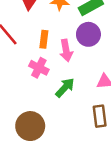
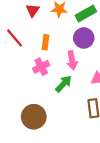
pink arrow: (66, 50) -> (72, 60), moved
pink cross: (39, 68) -> (41, 67), turned 35

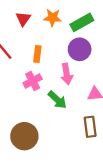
green arrow: (64, 84) -> (57, 100), turned 90

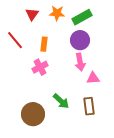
pink arrow: (67, 74) -> (80, 62), moved
green arrow: (57, 100) -> (61, 101), moved

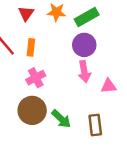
orange rectangle: (44, 44) -> (31, 47), moved
pink triangle: (93, 78) -> (108, 86), moved
brown circle: (33, 114) -> (32, 110), moved

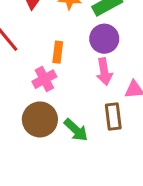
orange rectangle: (31, 47) -> (58, 52), moved
brown rectangle: (95, 125) -> (113, 116), moved

